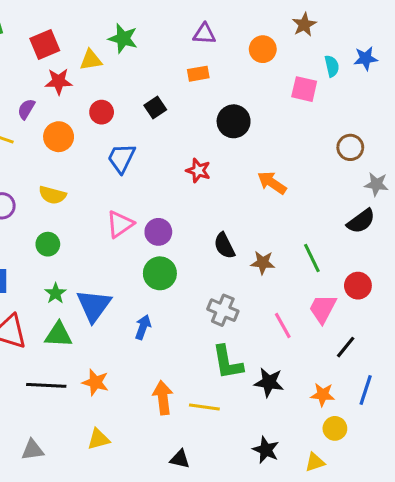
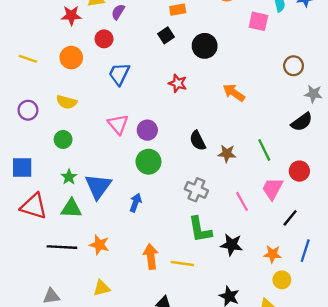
black square: (155, 108) -> (166, 35), moved
purple semicircle: (26, 109) -> (118, 12), moved
pink triangle: (120, 224) -> (118, 124), turned -35

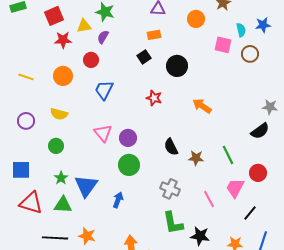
brown circle: (294, 66) -> (250, 54), moved

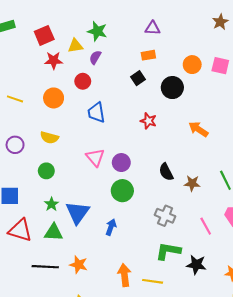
orange circle: (196, 19) -> (192, 65), moved
blue trapezoid: (104, 90) -> (96, 113), turned -35
green L-shape: (173, 223) -> (168, 251), turned 110

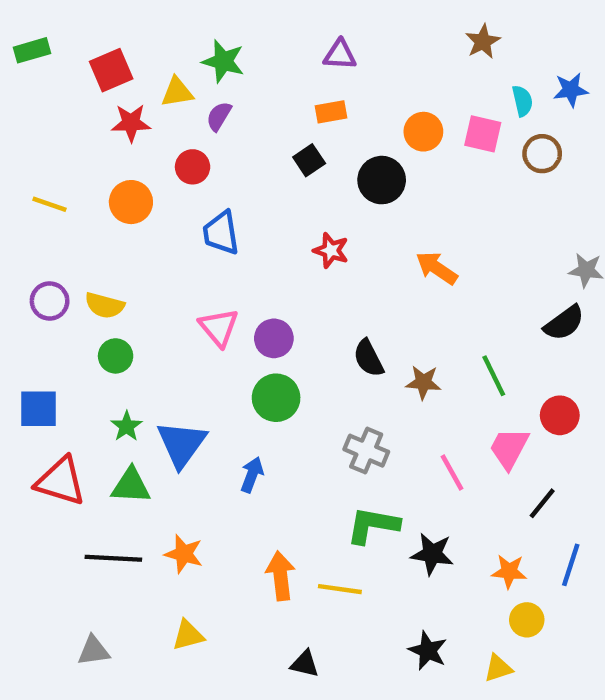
yellow semicircle: (49, 138) -> (105, 305), moved

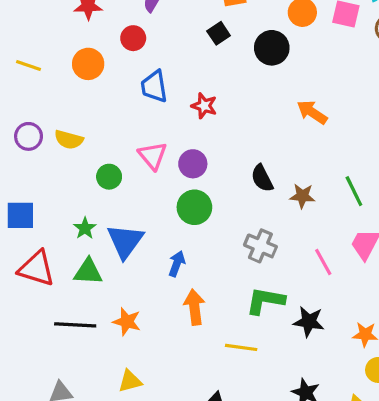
red star: (331, 250) -> (204, 106), moved
green circle: (116, 356) -> (109, 177), moved
orange arrow: (280, 576) -> (194, 307), moved

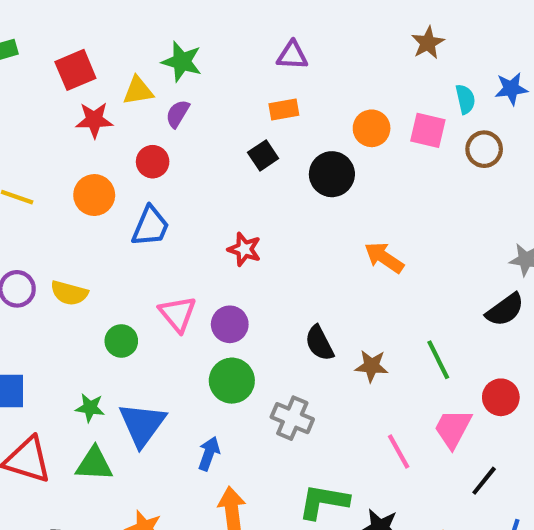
blue trapezoid: (154, 86) -> (151, 226), moved, turned -148
green star: (85, 228) -> (90, 408), turned -30
gray cross: (260, 246) -> (292, 418), moved

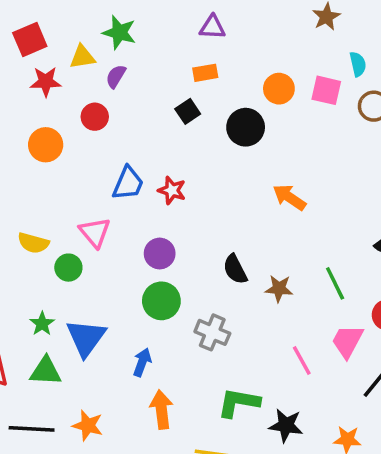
blue trapezoid: (151, 226) -> (128, 183), moved
yellow semicircle: (69, 293) -> (33, 243), moved
pink triangle: (178, 314) -> (95, 232), moved
green star: (90, 408) -> (42, 324), turned 30

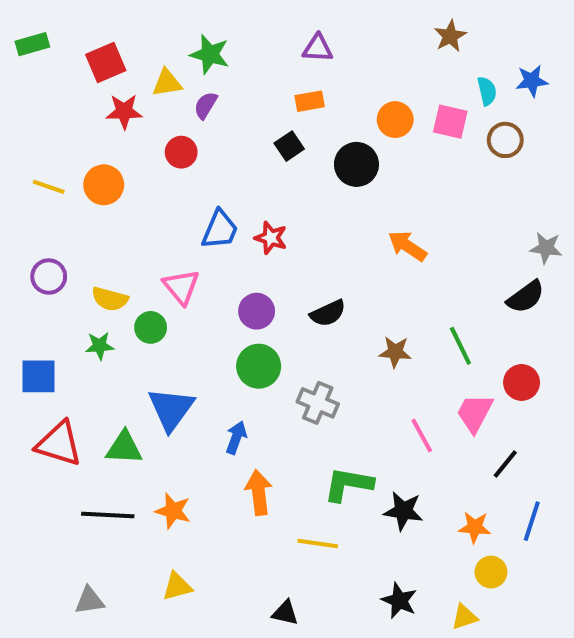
orange circle: (46, 145) -> (104, 185), moved
black semicircle: (235, 269) -> (328, 313), moved, turned -88
green star: (42, 324) -> (100, 346), moved, turned 30

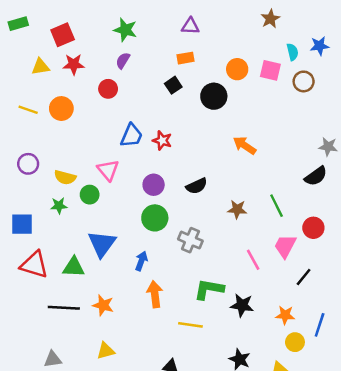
yellow triangle: (167, 83) -> (40, 67), moved
blue line: (532, 521) -> (320, 325), moved

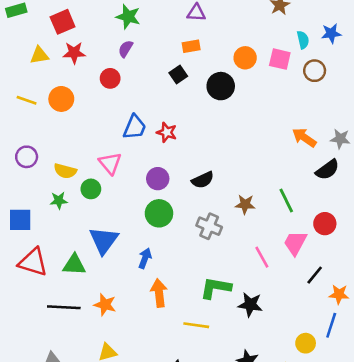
orange arrow: (245, 145) -> (304, 138), moved
gray cross: (190, 240) -> (209, 226), moved
orange star: (285, 315) -> (339, 294), moved

